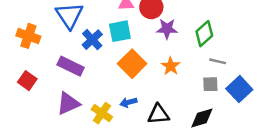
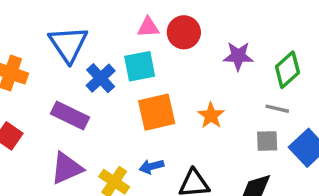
purple star: (167, 29) -> (238, 56), moved
green diamond: (204, 34) -> (287, 70), moved
orange square: (132, 64) -> (157, 112), turned 32

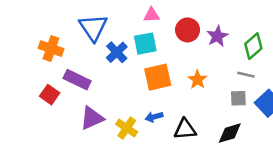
red circle: (184, 32) -> (188, 30), moved
purple star: (238, 56) -> (217, 36), turned -30
purple rectangle: (70, 116) -> (77, 80), moved

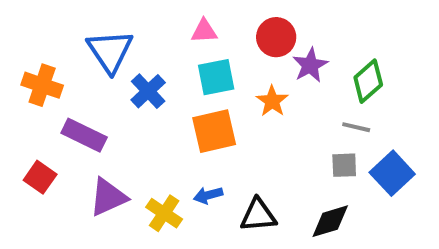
red circle: (188, 30) -> (276, 37), moved
cyan square: (145, 44) -> (216, 77), moved
orange star: (197, 80) -> (272, 101), moved
red square: (50, 95) -> (40, 177), moved

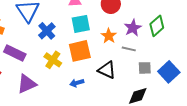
purple star: (310, 65) -> (133, 28), moved
gray line: (356, 127) -> (129, 49), moved
yellow cross: (164, 213) -> (53, 60), moved
black triangle: (258, 215) -> (107, 70), moved, turned 30

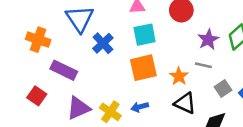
orange star: (109, 36) -> (179, 76), moved
yellow cross: (53, 60) -> (110, 112), moved
gray square: (145, 68) -> (223, 89), turned -32
black triangle: (107, 70) -> (185, 103), moved

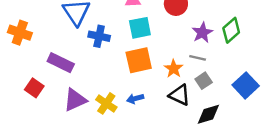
orange cross: (38, 40) -> (20, 33), moved
blue cross: (103, 43) -> (99, 36), turned -35
gray square: (223, 89) -> (204, 81), moved

